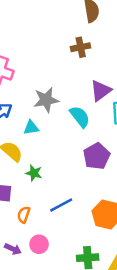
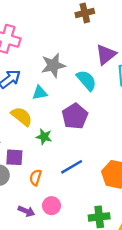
purple pentagon: (97, 156) -> (75, 116), moved

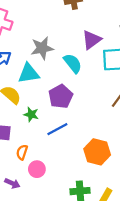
cyan triangle: (40, 93) -> (29, 73), size x1.5
blue line: (72, 167) -> (57, 129), moved
pink circle: (51, 206) -> (37, 169), moved

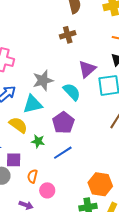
orange hexagon: (97, 152) -> (100, 184), moved

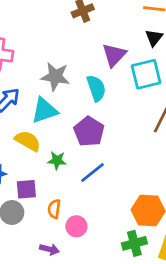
gray star: (43, 80) -> (55, 77), turned 30
cyan semicircle: (72, 92) -> (96, 88), turned 30

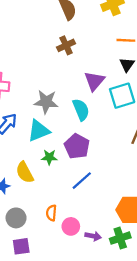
yellow semicircle: (28, 141) -> (25, 172), moved, turned -145
green star: (57, 160) -> (49, 157), moved
purple square: (26, 189) -> (21, 246), moved
purple arrow: (49, 249) -> (93, 236), moved

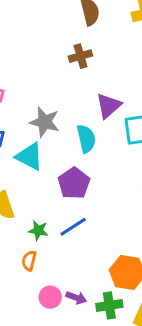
cyan triangle: (39, 131) -> (30, 156), turned 40
green star: (49, 157) -> (38, 230), moved
pink circle: (71, 226) -> (50, 297), moved

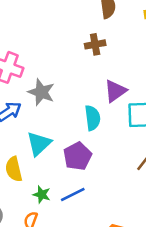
gray star: (45, 122) -> (41, 92), moved
cyan triangle: (30, 156) -> (39, 144), moved, turned 44

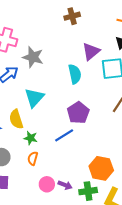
purple pentagon: (77, 156) -> (78, 113), moved
green star: (42, 195) -> (31, 138), moved

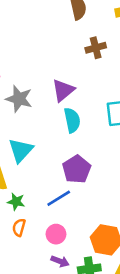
brown cross: (72, 16) -> (96, 48), moved
purple triangle: (91, 51) -> (63, 90), moved
pink circle: (47, 184) -> (56, 234), moved

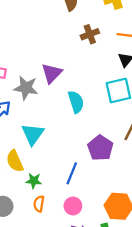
purple triangle: (63, 90) -> (52, 73), moved
purple pentagon: (77, 169) -> (100, 148), moved
blue line: (59, 198) -> (72, 173), turned -30

